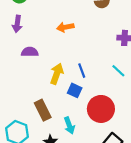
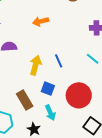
blue square: (75, 90) -> (48, 89), moved

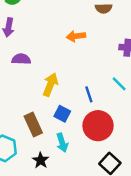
orange arrow: (41, 21) -> (76, 36), moved
blue line: (59, 61) -> (89, 94), moved

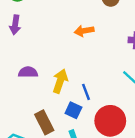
purple semicircle: (21, 59) -> (28, 72), moved
blue line: (89, 94) -> (86, 92), moved

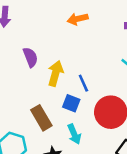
purple semicircle: (28, 72) -> (30, 57), moved, turned 72

